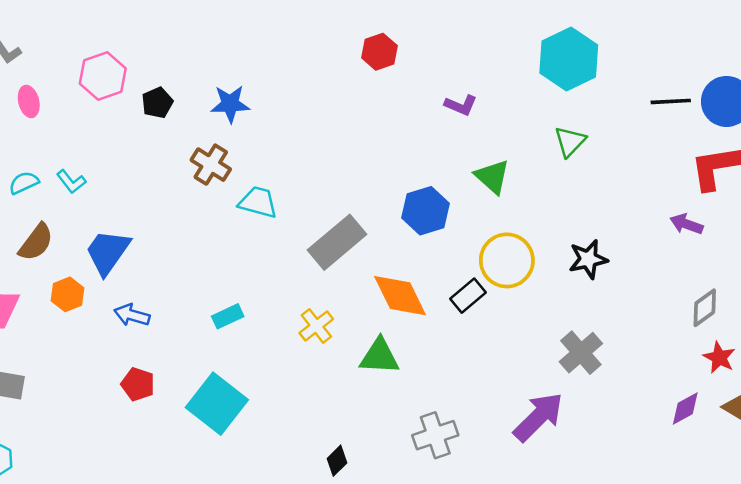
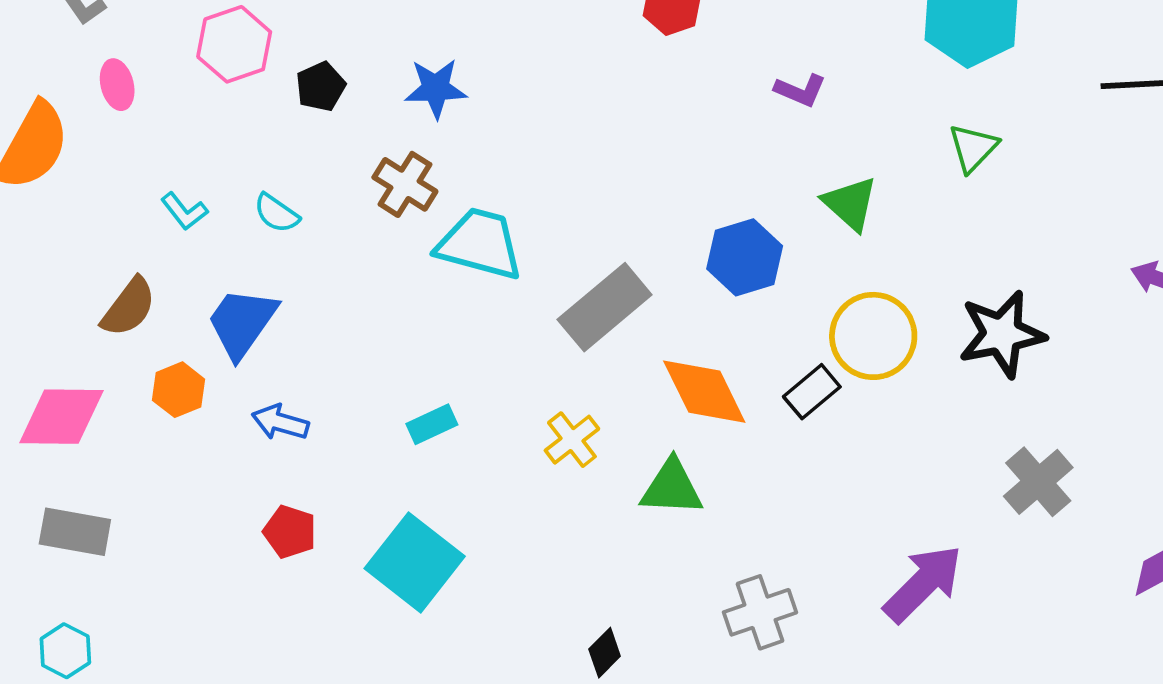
cyan semicircle: (24, 183) -> (276, 213), moved, turned -120
cyan trapezoid: (258, 202) -> (480, 244), size x1.4
black star: (588, 259) -> (1002, 334), size x1.4
gray cross: (581, 353) -> (1038, 482), moved

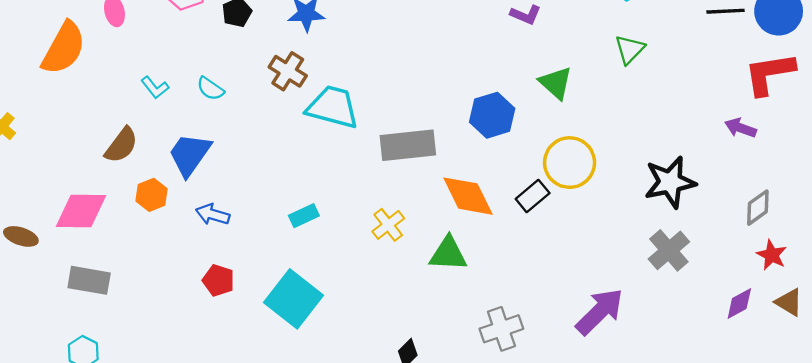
gray rectangle: (605, 307) -> (408, 145), turned 34
black star: (1002, 334) -> (670, 182), moved

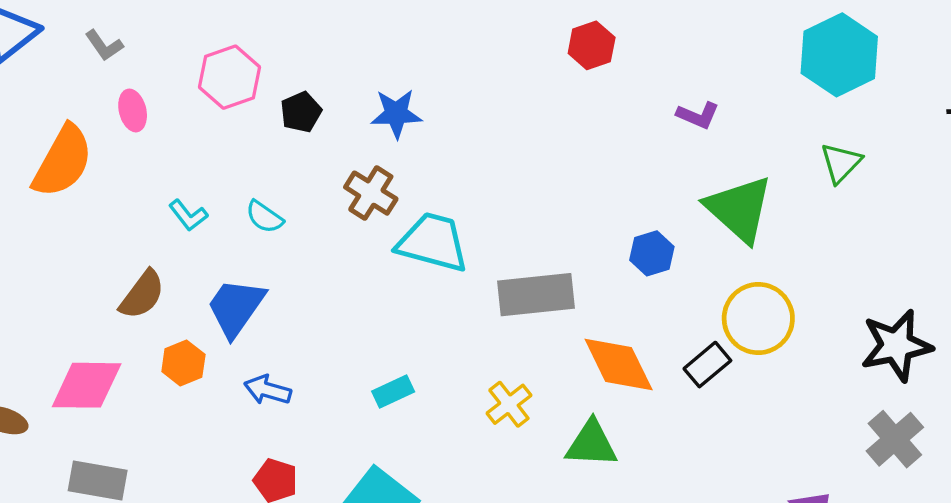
green triangle: (556, 83) -> (739, 209), size x1.5
blue hexagon: (492, 115) -> (652, 253), size x0.7

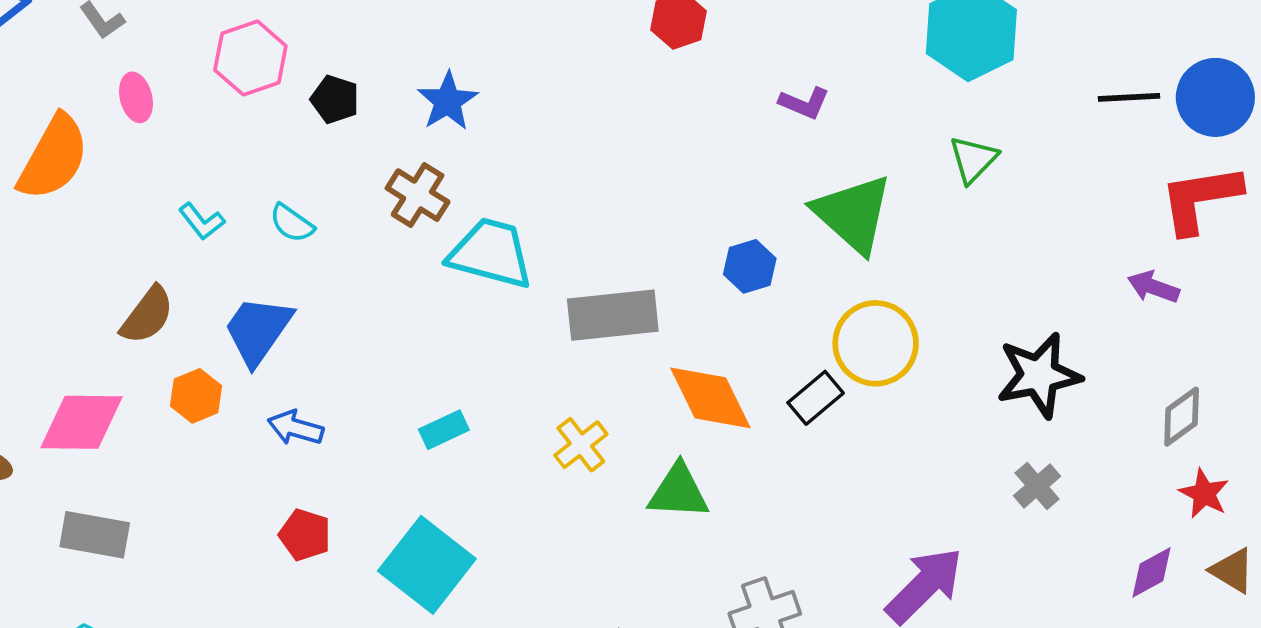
black pentagon: (301, 112) -> (335, 99), turned -30
blue star: (396, 114) -> (448, 101), turned -30
gray cross: (895, 439) -> (1037, 486), size x0.7

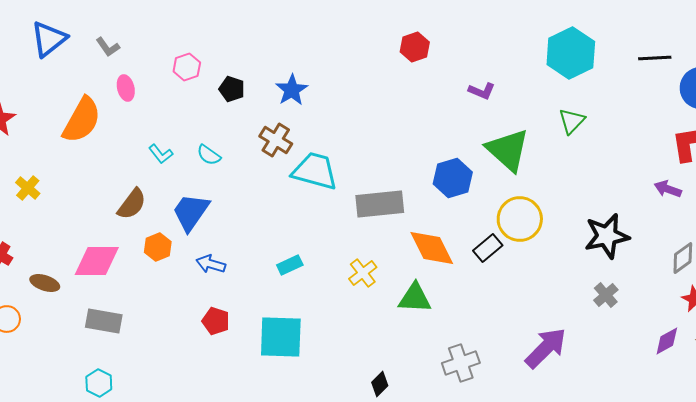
pink hexagon: (250, 58) -> (187, 67), size x0.7
black line: (1129, 97) -> (655, 58), moved
blue hexagon: (750, 266) -> (453, 178), size x1.4
cyan square: (427, 565) -> (281, 337), turned -36

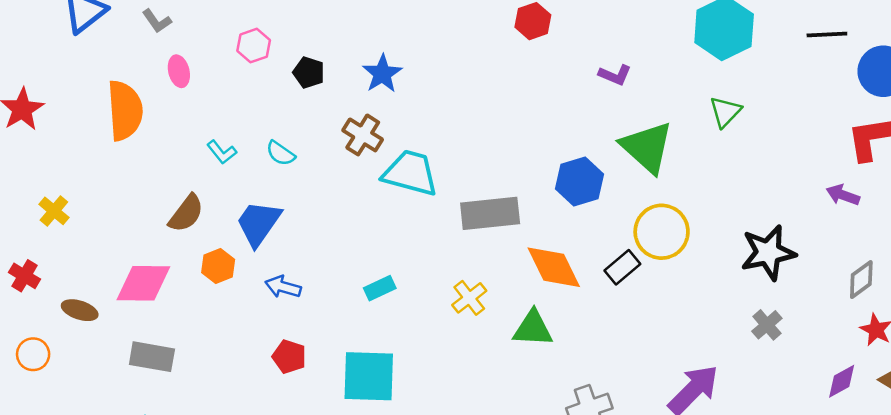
orange semicircle: (82, 120) -> (125, 110), turned -33
yellow cross: (28, 188) -> (54, 211), moved

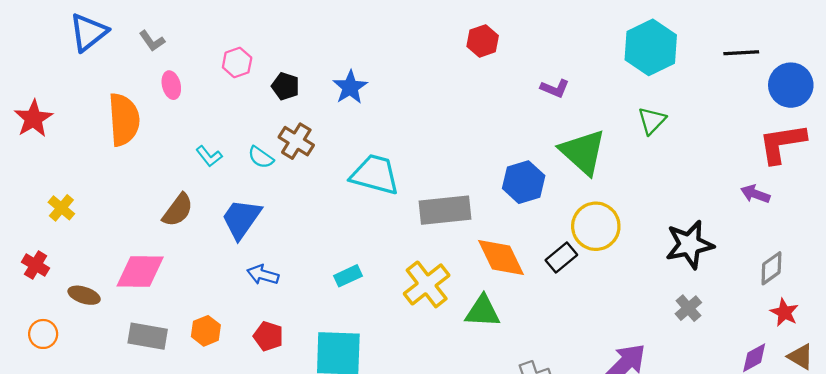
brown cross: (363, 135) -> (296, 141), moved
orange hexagon: (218, 266) -> (206, 331), moved
yellow cross: (469, 298) -> (427, 284), size x1.5

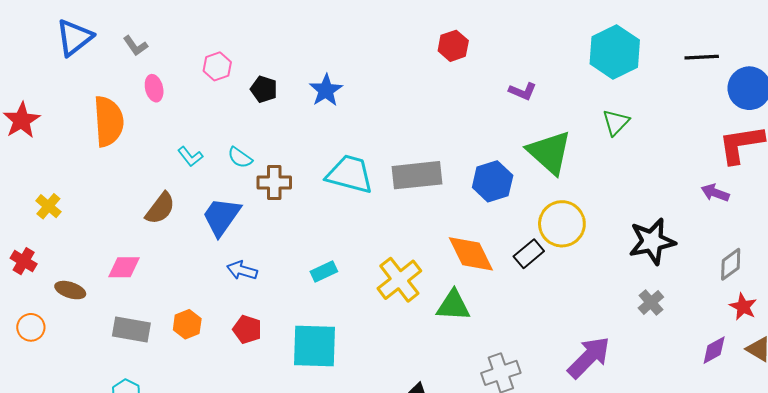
brown cross: (296, 141) -> (274, 182), moved, turned -32
gray rectangle: (445, 210) -> (417, 175), moved
pink diamond: (140, 272) -> (124, 267), size x0.7

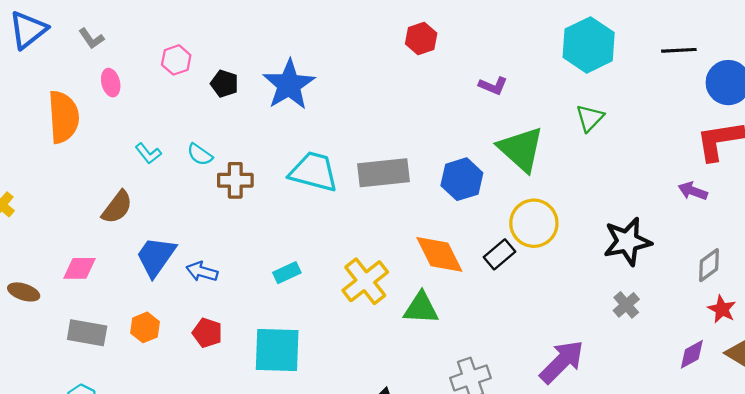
blue star: (326, 90) -> (289, 85), size x1.5
blue trapezoid: (221, 217) -> (156, 257), moved

